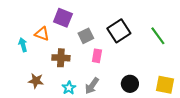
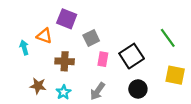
black square: (119, 31) -> (132, 56), moved
yellow square: (165, 85) -> (175, 75), moved
cyan star: (69, 88) -> (64, 92), moved

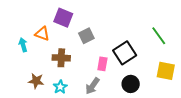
pink rectangle: (103, 59) -> (102, 64), moved

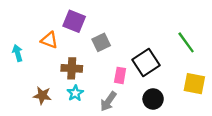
cyan arrow: (23, 45) -> (18, 53), moved
cyan star: (60, 87) -> (75, 93), moved

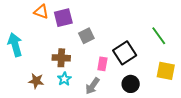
purple square: (74, 21) -> (63, 18), turned -36
orange triangle: (49, 40) -> (41, 12), moved
cyan arrow: (18, 53) -> (15, 45), size x1.6

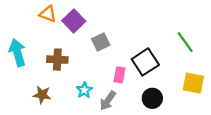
purple square: (63, 18) -> (74, 21), turned -30
brown cross: (61, 58) -> (57, 60), moved
cyan star: (64, 79) -> (84, 90), moved

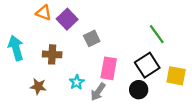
green line: (185, 42) -> (157, 34), moved
black square: (145, 62) -> (147, 65), moved
pink rectangle: (119, 75) -> (109, 68), size x1.5

